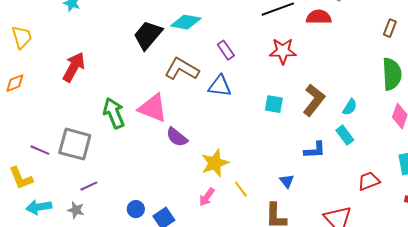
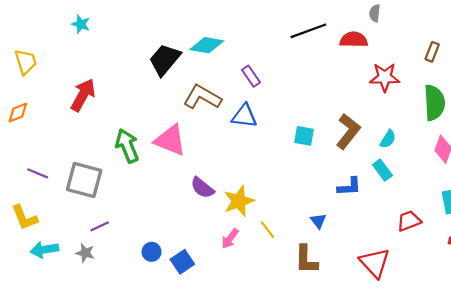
red star: (283, 51) -> (385, 77), moved
purple semicircle: (177, 137) -> (202, 188), moved
purple line: (40, 150) -> (38, 173), moved

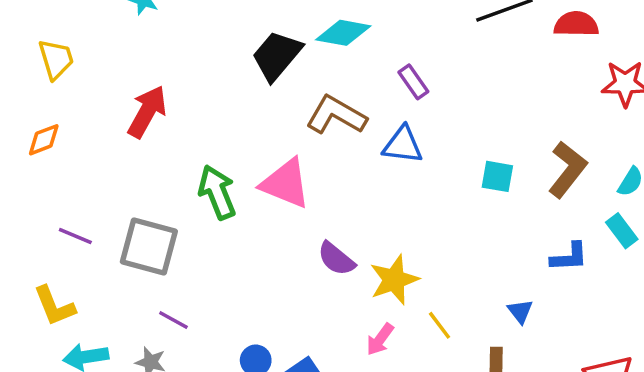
purple line: (100, 226) -> (173, 320), turned 54

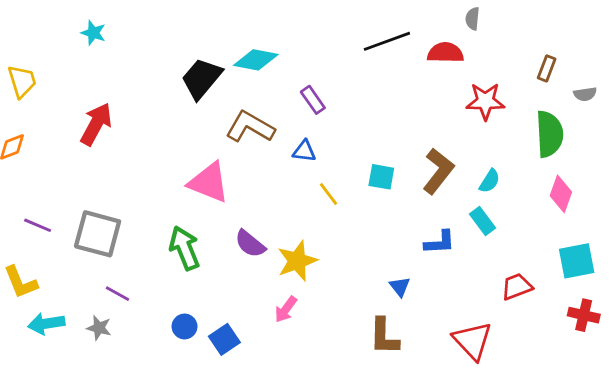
blue triangle: (403, 145) -> (304, 151), size x0.7
green arrow: (217, 192) -> (185, 248), moved
yellow line: (440, 325) -> (329, 194), moved

